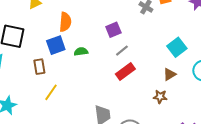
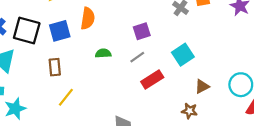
blue square: (56, 45) -> (60, 31), moved
cyan square: (177, 47) -> (183, 55), moved
gray line: (122, 51) -> (137, 57), moved

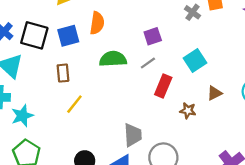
green semicircle: (103, 53) -> (113, 59), size x1.6
red rectangle: (152, 80) -> (163, 86), turned -35
brown star: (189, 111) -> (188, 111), moved

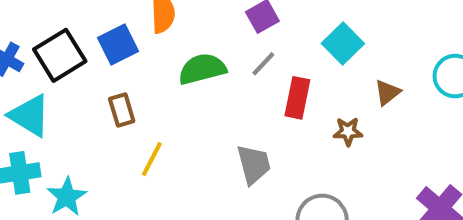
black square: (34, 35) -> (60, 55), turned -36
gray trapezoid: (133, 135) -> (254, 164), moved

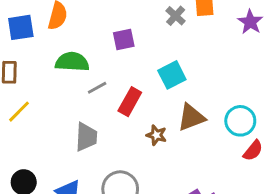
gray line: (263, 64) -> (97, 88), moved
brown triangle: (387, 92) -> (191, 117), size x1.5

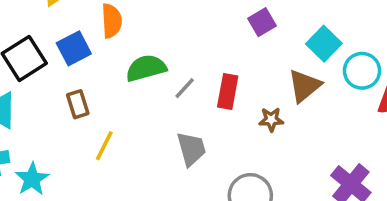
purple square: (124, 40) -> (262, 22), moved
cyan square: (172, 75) -> (324, 44), moved

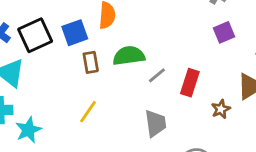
brown rectangle: (78, 104) -> (91, 62), moved
brown star: (271, 120) -> (221, 109), turned -30

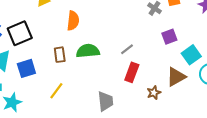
purple square: (224, 32) -> (169, 37), moved
blue square: (75, 33) -> (26, 68), moved
gray line: (157, 75) -> (127, 49), moved

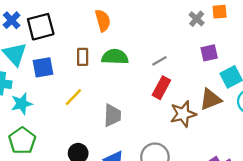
orange semicircle: (73, 21) -> (103, 20), turned -30
brown star: (154, 93) -> (183, 114), size x1.6
gray trapezoid: (105, 101) -> (112, 115), moved

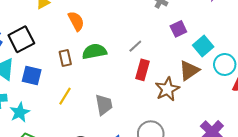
blue square: (43, 67) -> (32, 75), turned 36

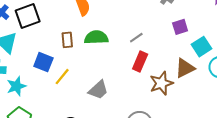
blue square: (32, 75) -> (43, 62), moved
gray trapezoid: (104, 105) -> (98, 90), turned 50

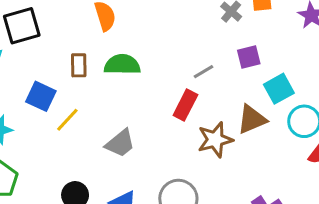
gray line: (136, 38) -> (204, 72), moved

